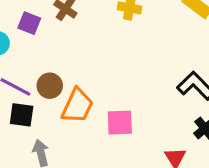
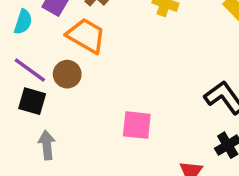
orange trapezoid: (77, 106) -> (86, 36), moved, turned -93

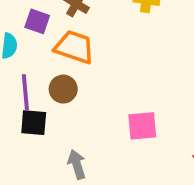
purple line: (30, 70) -> (25, 92), turned 60
gray arrow: (47, 145) -> (77, 164), moved

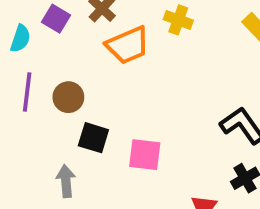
orange trapezoid: (74, 47) -> (128, 45), moved, turned 126
black square: (34, 123) -> (93, 138), moved

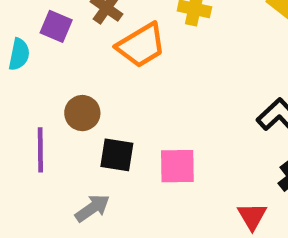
purple line: (27, 92) -> (40, 150), moved
gray arrow: (66, 181) -> (92, 208), turned 68

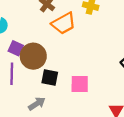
purple square: (56, 26) -> (16, 48), moved
brown circle: (82, 113) -> (33, 56), size x1.5

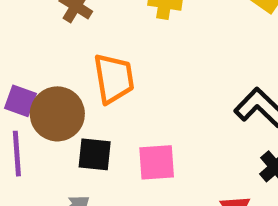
orange trapezoid: (64, 23) -> (114, 79), moved, turned -65

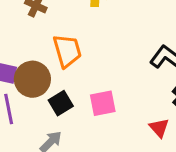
black square: (95, 154) -> (61, 103), turned -30

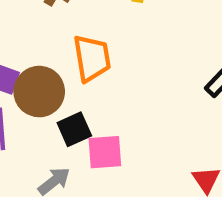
pink square: (103, 103) -> (105, 152), moved

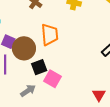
pink square: (105, 152) -> (53, 79), turned 30

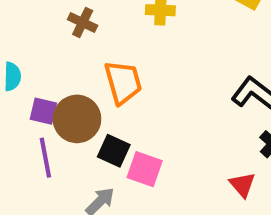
black square: (39, 67) -> (114, 151), turned -35

